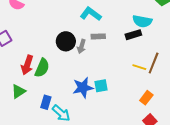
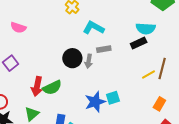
yellow line: (139, 67) -> (149, 74), turned -40
green semicircle: (42, 68) -> (52, 88), turned 48

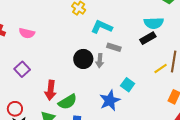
gray rectangle: (104, 49) -> (114, 47), turned 32
green semicircle: (52, 88) -> (68, 102), moved
cyan square: (113, 98) -> (128, 85), moved, turned -32

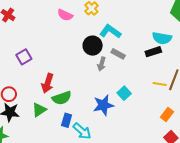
pink semicircle: (27, 33) -> (65, 15), moved
black circle: (83, 59) -> (93, 46), moved
yellow line: (161, 69) -> (160, 84), turned 32

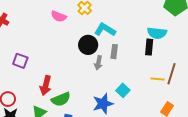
black rectangle: (153, 52) -> (149, 47), turned -63
gray rectangle: (118, 54) -> (114, 52), turned 72
purple square: (24, 57) -> (20, 61), turned -35

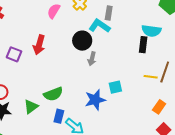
pink semicircle: (59, 16) -> (54, 11), turned 98
gray rectangle: (114, 52) -> (109, 13), moved
red arrow: (46, 85) -> (39, 45), moved
cyan square: (123, 90) -> (115, 87), turned 32

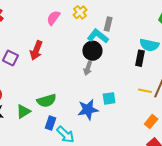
black circle: (82, 41) -> (92, 51), moved

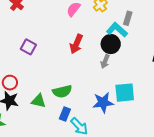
red arrow: (36, 50) -> (76, 44), moved
cyan square: (109, 98) -> (125, 93), size x1.5
green triangle: (23, 111) -> (38, 101), turned 42

